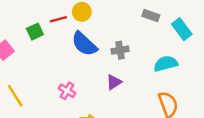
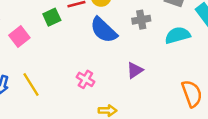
gray cross: (120, 50) -> (141, 20), moved
cyan semicircle: (166, 64) -> (178, 35), moved

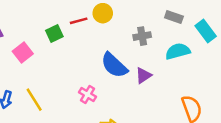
blue semicircle: (104, 30) -> (114, 65), moved
purple triangle: (135, 70) -> (143, 75), moved

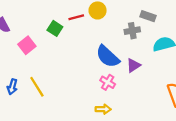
gray rectangle: (174, 17) -> (148, 16), moved
green square: (54, 34) -> (55, 28), turned -32
pink cross: (87, 95) -> (108, 82), moved

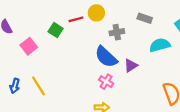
gray cross: (132, 31) -> (117, 32), moved

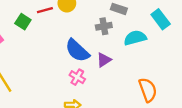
gray cross: (117, 32) -> (104, 26), moved

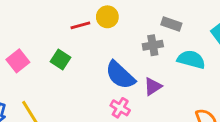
green square: (23, 22) -> (60, 59), moved
cyan semicircle: (135, 38) -> (191, 59), turned 30

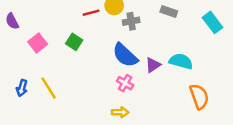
gray cross: (153, 45) -> (131, 21), moved
cyan semicircle: (191, 59) -> (181, 61), moved

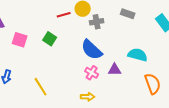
pink square: (38, 43) -> (20, 40), turned -35
purple triangle: (153, 65) -> (115, 70), moved, turned 32
yellow line: (49, 88) -> (41, 87), moved

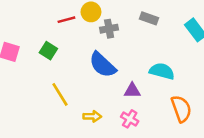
pink cross: (92, 73) -> (130, 119), moved
yellow line: (41, 87) -> (60, 94), moved
yellow arrow: (88, 97) -> (92, 116), moved

